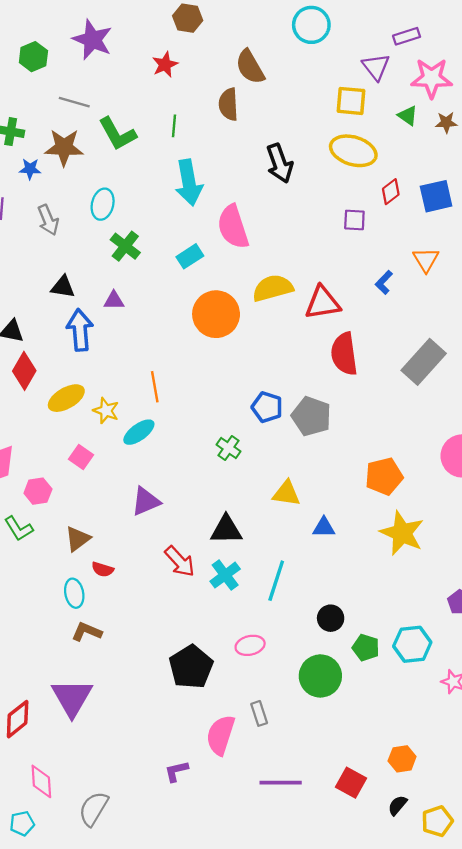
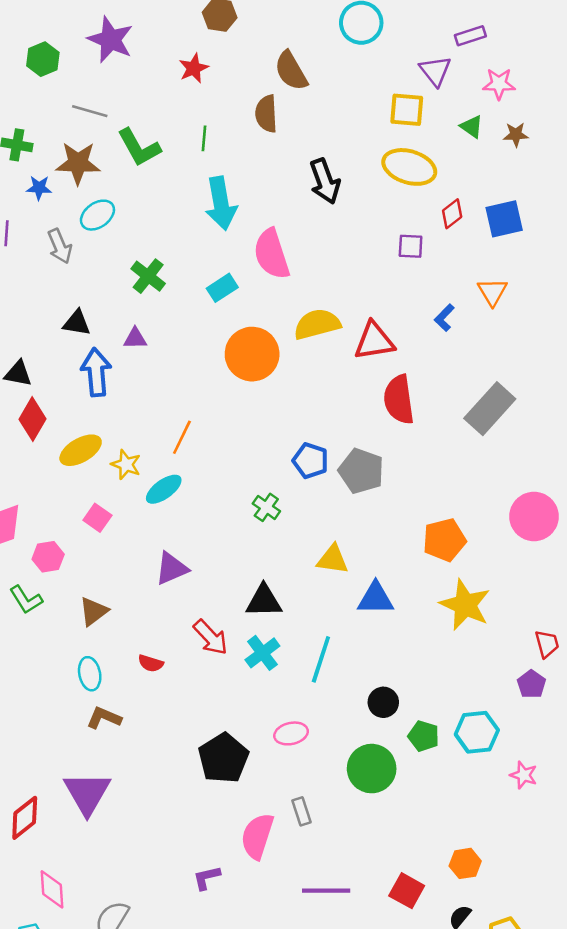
pink star: (432, 78) -> (499, 84), size x0.7
cyan ellipse: (103, 204) -> (97, 215), moved, turned 40
orange line: (155, 387) -> (182, 437), turned 36
blue triangle: (324, 527) -> (376, 598), size x1.4
red semicircle: (103, 569) -> (151, 663), moved

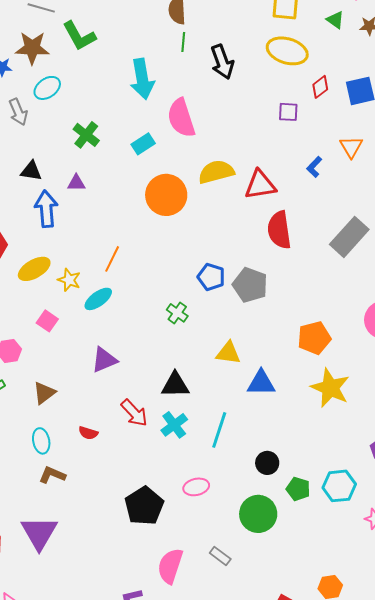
green line: (204, 138) -> (183, 42), moved
gray rectangle: (301, 811) -> (220, 556), moved, turned -35

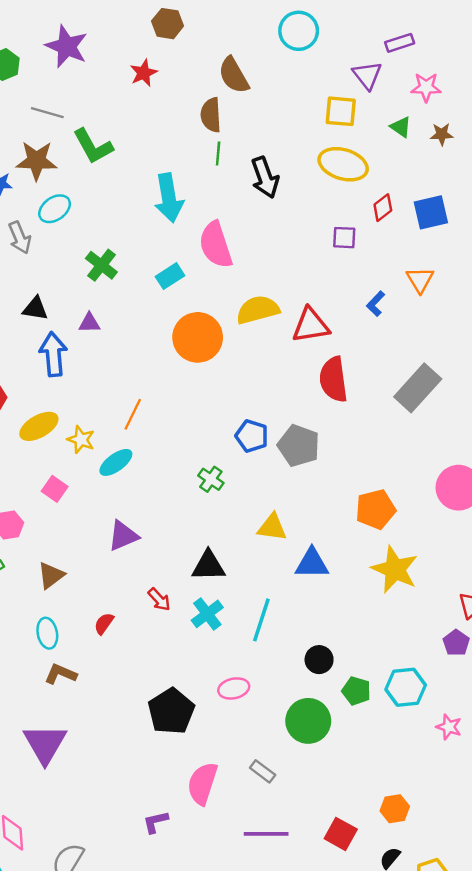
red arrow: (134, 413) -> (159, 599), size x0.7
red semicircle: (88, 433) -> (104, 624), turned 108

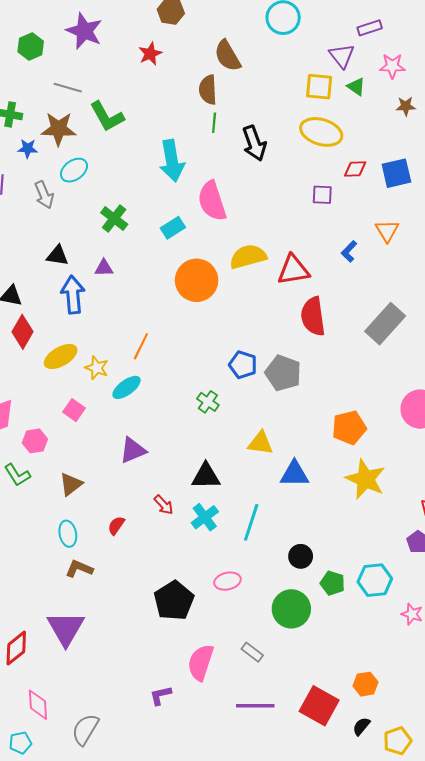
green triangle: (401, 127) -> (356, 87), moved
red diamond: (383, 208) -> (355, 169), turned 35
red square: (341, 834) -> (319, 706), size x1.4

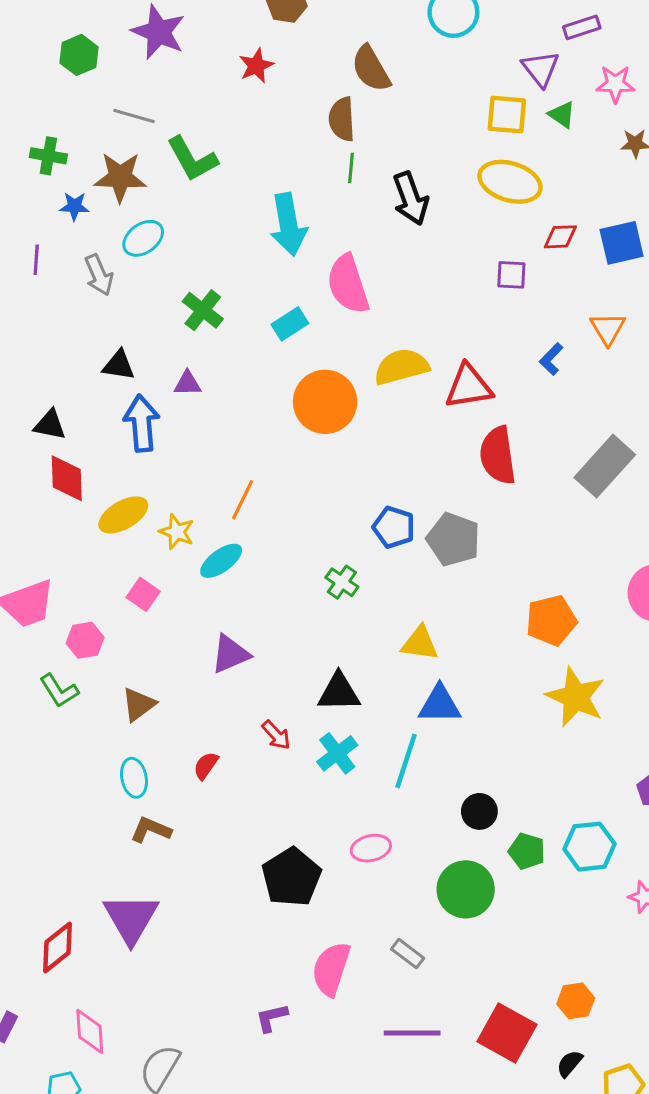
red diamond: (22, 332) -> (67, 478), turned -32
blue triangle: (294, 474) -> (440, 704), moved

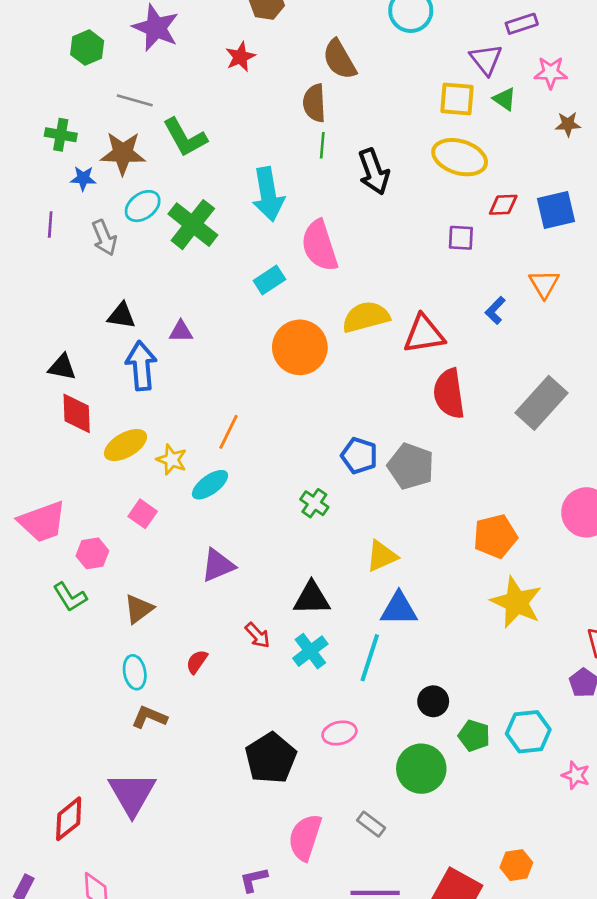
green cross: (203, 310) -> (193, 225), moved, size x1.4
yellow triangle: (420, 643) -> (382, 556), turned -32

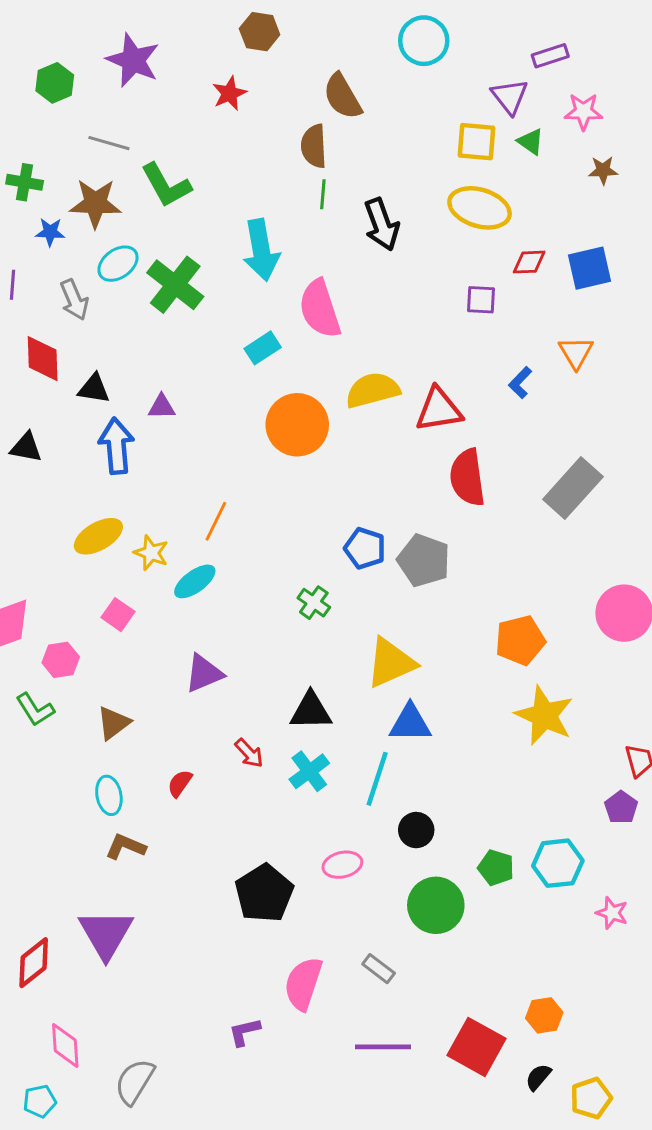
red diamond: (77, 413) -> (43, 359), moved
yellow triangle: (382, 556) -> (391, 663), size x1.4
black circle: (433, 701) -> (416, 830), moved

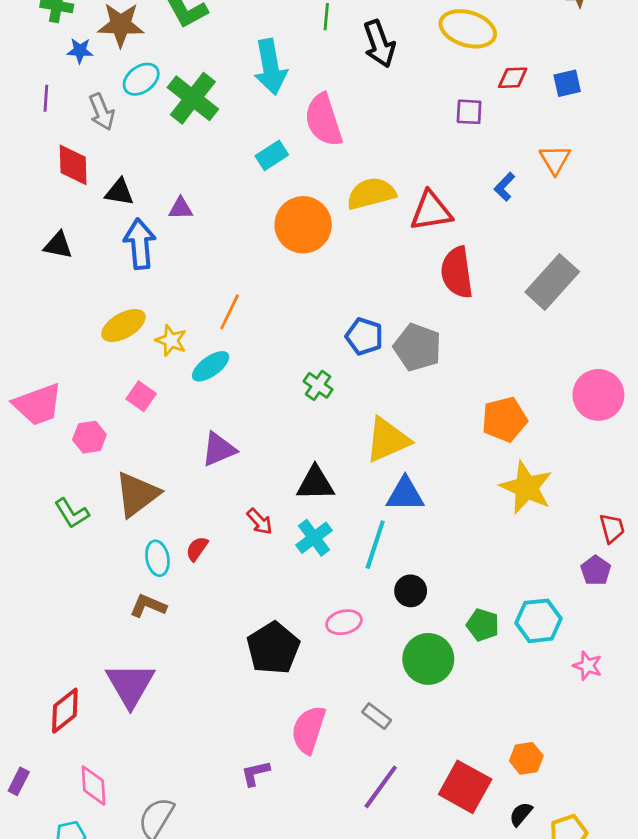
blue square: (589, 268) -> (567, 83), size x0.7
green L-shape: (35, 710) -> (72, 513), moved
brown triangle: (113, 723) -> (137, 494), size x1.5
cyan ellipse: (109, 795) -> (157, 558), moved
purple line: (383, 1047) -> (381, 787), turned -54

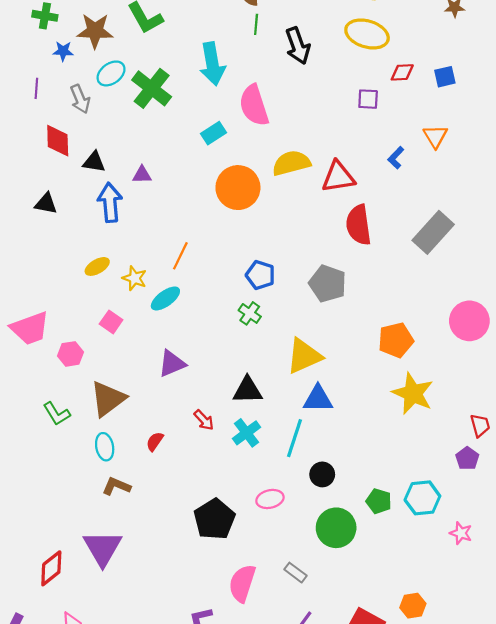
yellow ellipse: (123, 326) -> (97, 266), size x0.7
blue pentagon: (364, 336) -> (260, 275), moved
cyan ellipse: (157, 558) -> (105, 447), moved

